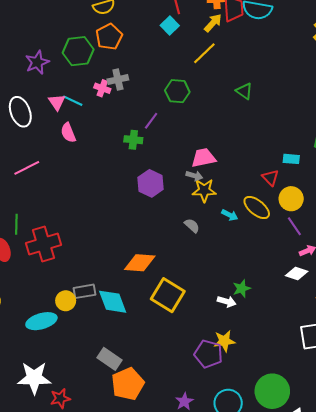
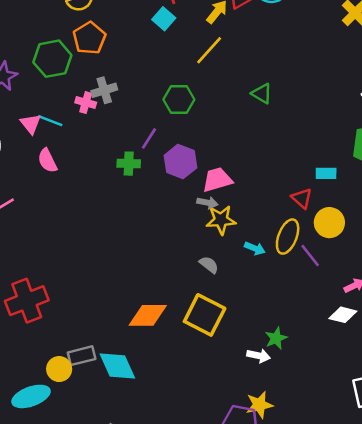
purple hexagon: (151, 183) -> (180, 162), moved
yellow ellipse: (257, 208) -> (288, 237), turned 76
purple line: (294, 226) -> (310, 255), moved
yellow square: (168, 295) -> (205, 315), moved

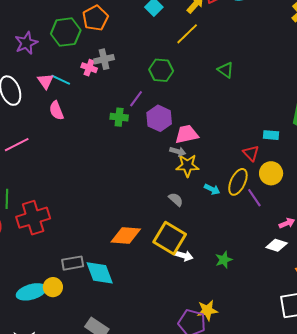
white arrow: (259, 356) -> (184, 256), moved
yellow circle: (59, 369) -> (53, 287), moved

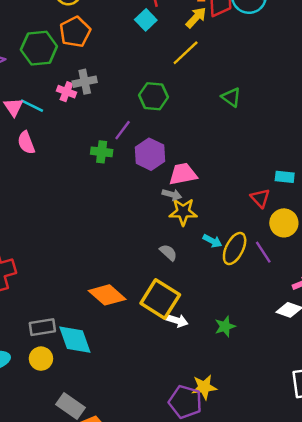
yellow ellipse: (238, 182) -> (235, 249), moved
orange diamond: (126, 235) -> (107, 295), turned 36
yellow circle: (53, 287) -> (41, 359), moved

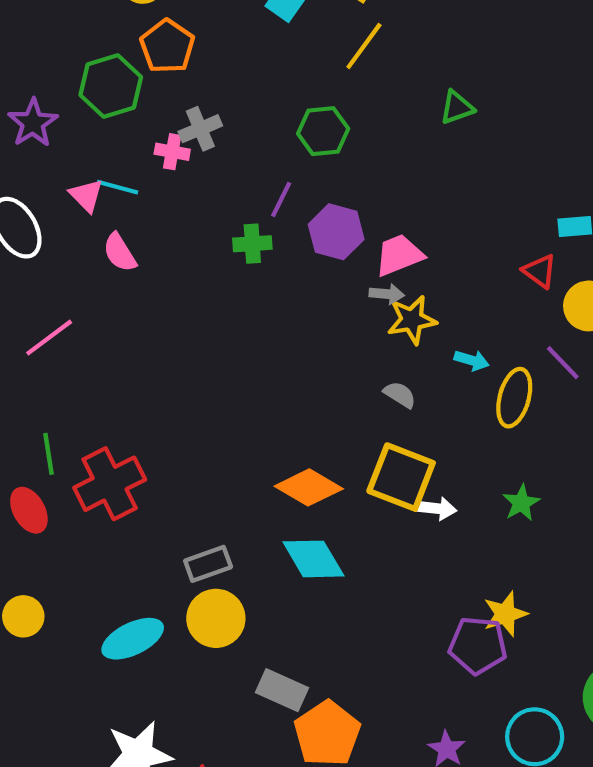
green triangle: (231, 97) -> (457, 107), turned -45
yellow ellipse: (235, 249) -> (514, 398), moved
cyan diamond: (75, 340) -> (313, 559), moved
yellow circle: (41, 359) -> (216, 618), size x1.4

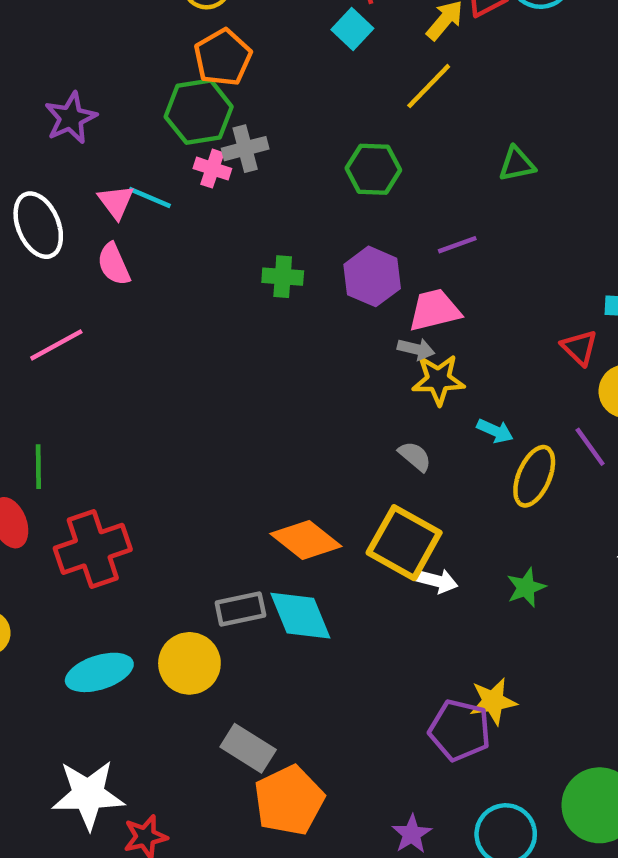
green hexagon: (111, 86) -> (199, 112), moved
purple line: (281, 199) -> (457, 245), moved, turned 36
pink semicircle: (120, 253) -> (114, 264), moved
red cross: (110, 484) -> (93, 549), moved
gray rectangle: (208, 564) -> (240, 609), moved

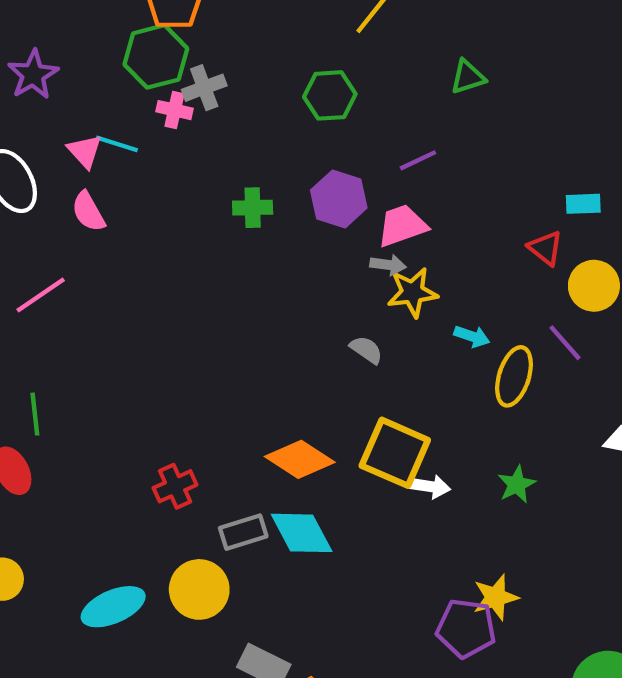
gray semicircle: (415, 456) -> (366, 350), moved
red cross: (93, 549) -> (175, 486), moved, size x0.6

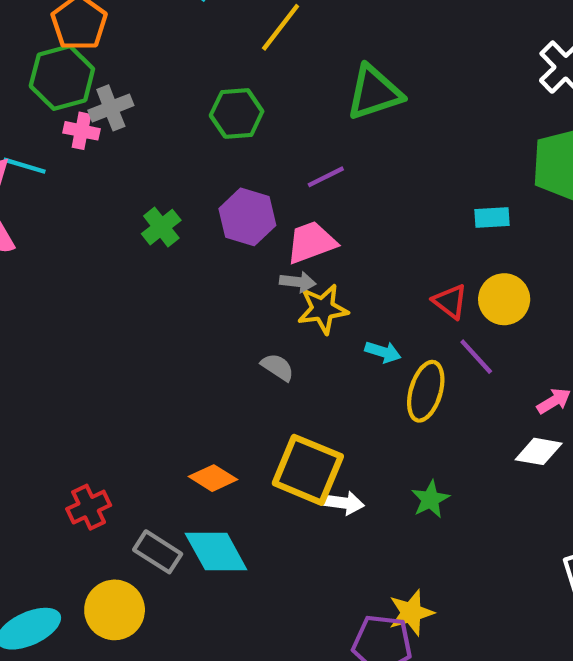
green triangle: (468, 77) -> (374, 93), size x1.6
green cross: (253, 208) -> (161, 227), turned -36
red triangle: (545, 248) -> (450, 301), moved
orange diamond: (300, 459) -> (213, 478), size x0.7
gray rectangle: (243, 532) -> (158, 552), turned 51

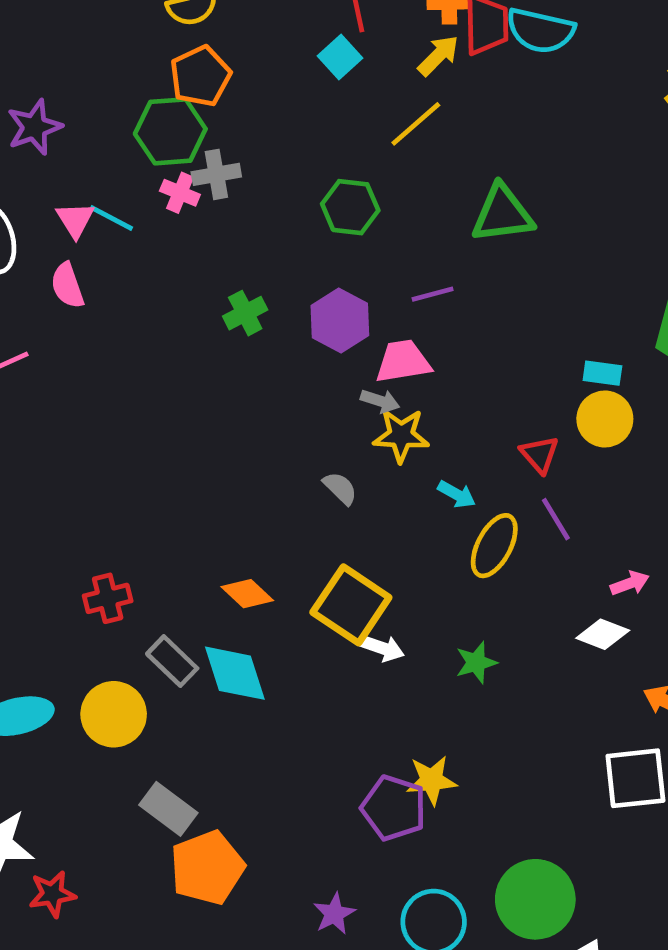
yellow circle: (504, 299) -> (605, 419), moved

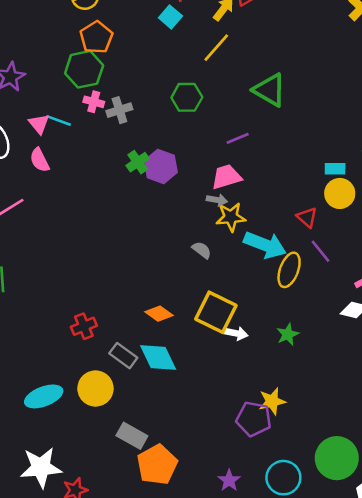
gray cross: (216, 174) -> (119, 110), moved
green triangle: (502, 214) -> (270, 90), turned 45
purple hexagon: (340, 320) -> (161, 166), moved
cyan arrow: (457, 494) -> (265, 245), size x2.0

